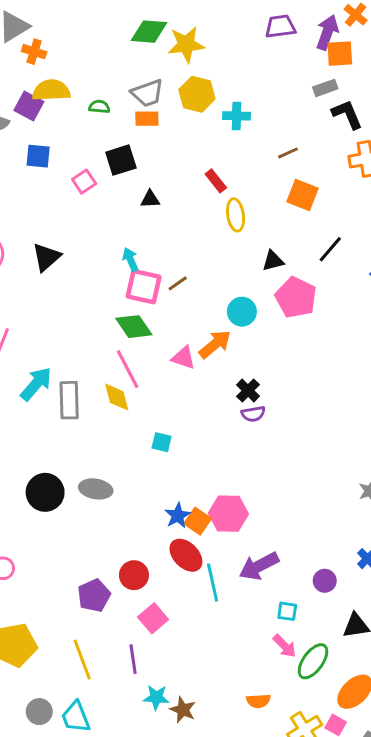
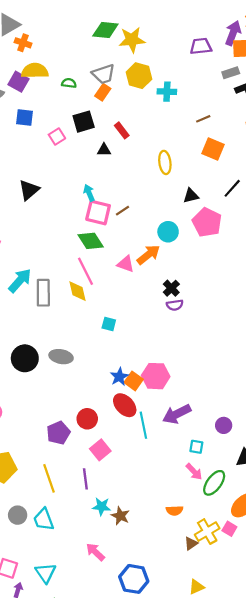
purple trapezoid: (280, 26) -> (201, 46), moved
orange rectangle: (147, 119) -> (103, 92), turned -56
red rectangle: (216, 181) -> (122, 130), moved

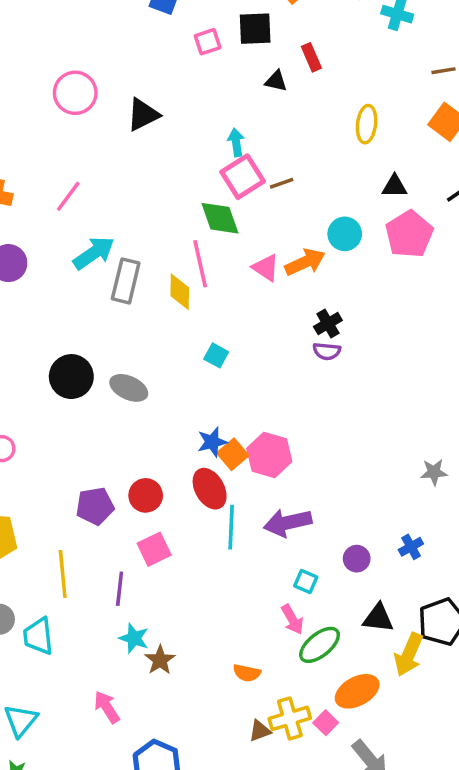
pink square: (98, 212) -> (243, 177), turned 30

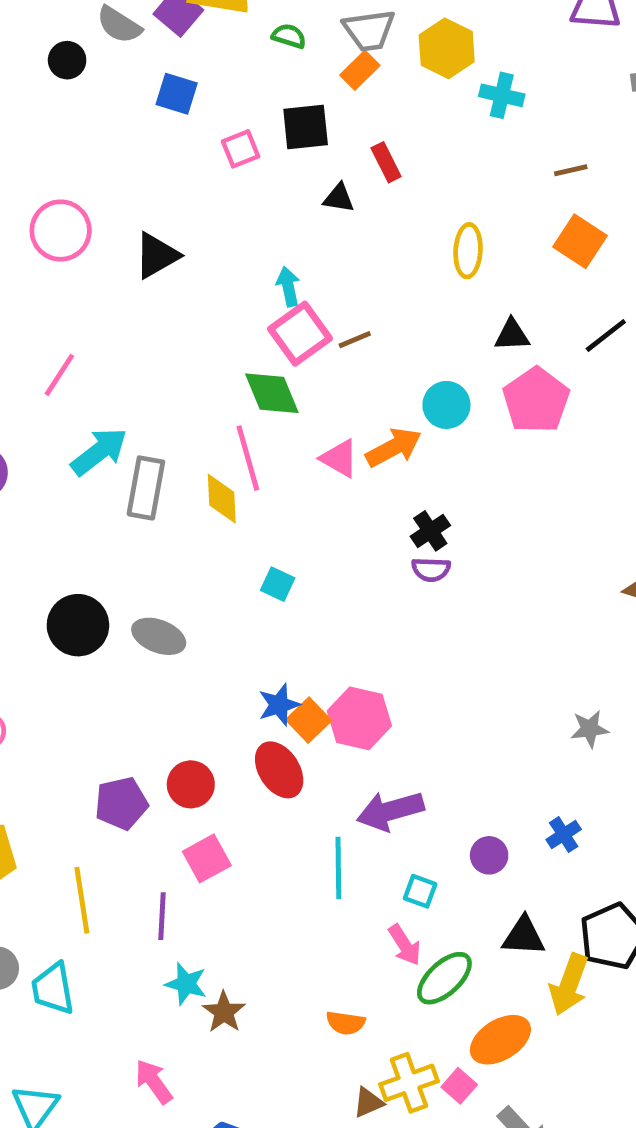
cyan line: (231, 527) -> (338, 868), moved

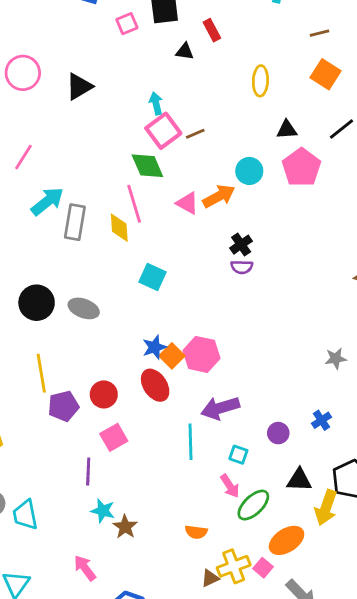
cyan square: (278, 584) -> (153, 277), size x1.4
yellow line: (82, 900) -> (41, 373), moved

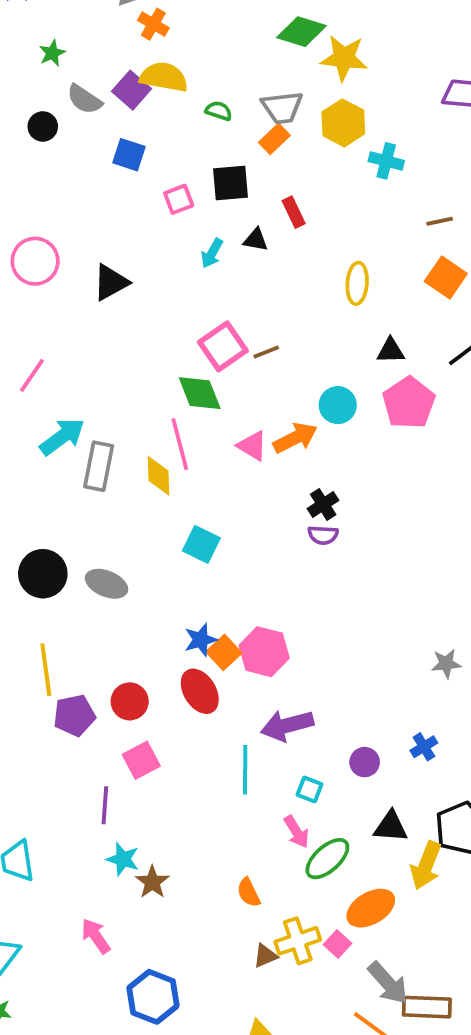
cyan arrow: (156, 103) -> (212, 253), moved, turned -140
orange semicircle: (196, 532) -> (249, 892), turned 55

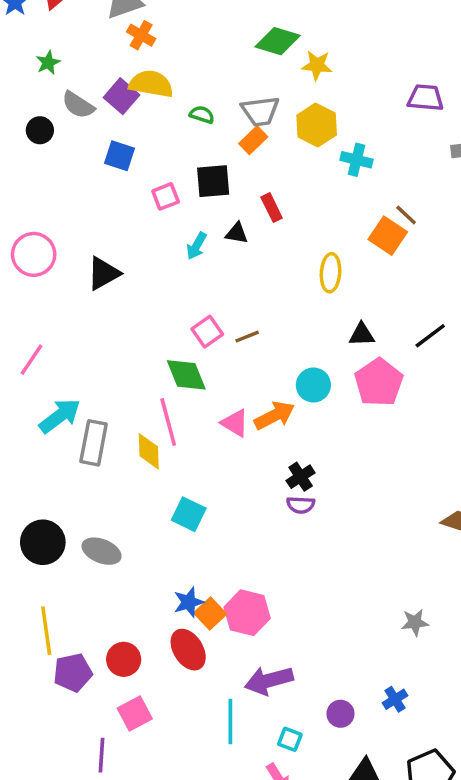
yellow star: (344, 58) -> (317, 65), size x0.7
brown line: (440, 221) -> (406, 215), turned 55
orange square: (446, 277) -> (388, 236), moved
pink square: (223, 346) -> (207, 332), size x0.7

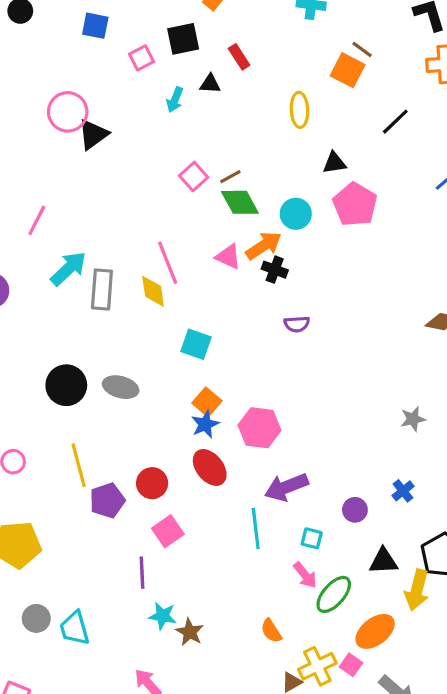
pink circle: (34, 254) -> (68, 112), moved
black line: (430, 336) -> (395, 122), moved
green diamond: (186, 375) -> (240, 202), moved
black cross: (301, 477) -> (275, 270), moved, turned -30
orange square: (210, 614) -> (207, 402), moved

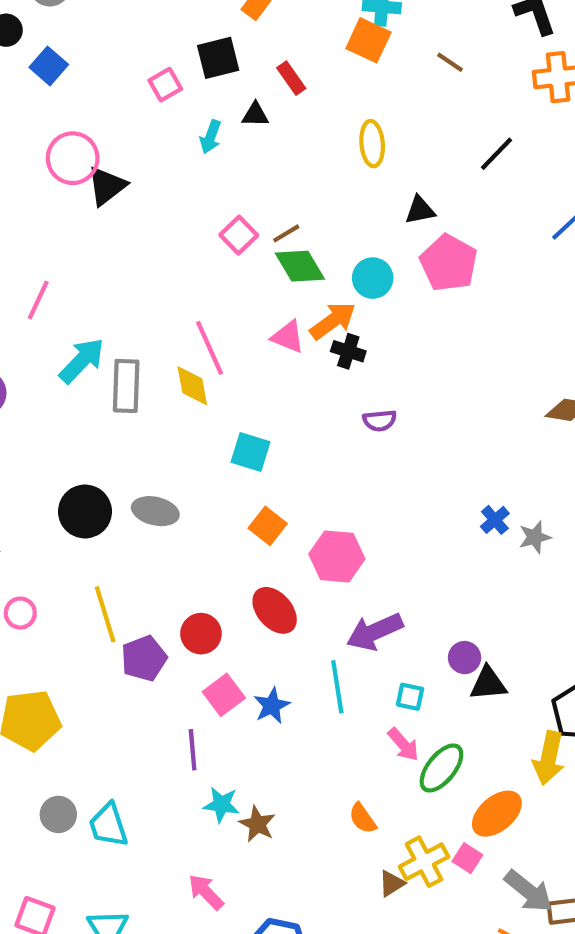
blue square: (95, 26) -> (49, 66), moved, turned 32
orange square: (348, 70) -> (368, 40), moved
blue star: (205, 424) -> (272, 706), moved
blue cross: (403, 491) -> (495, 520), moved
black triangle: (383, 561) -> (488, 684), moved

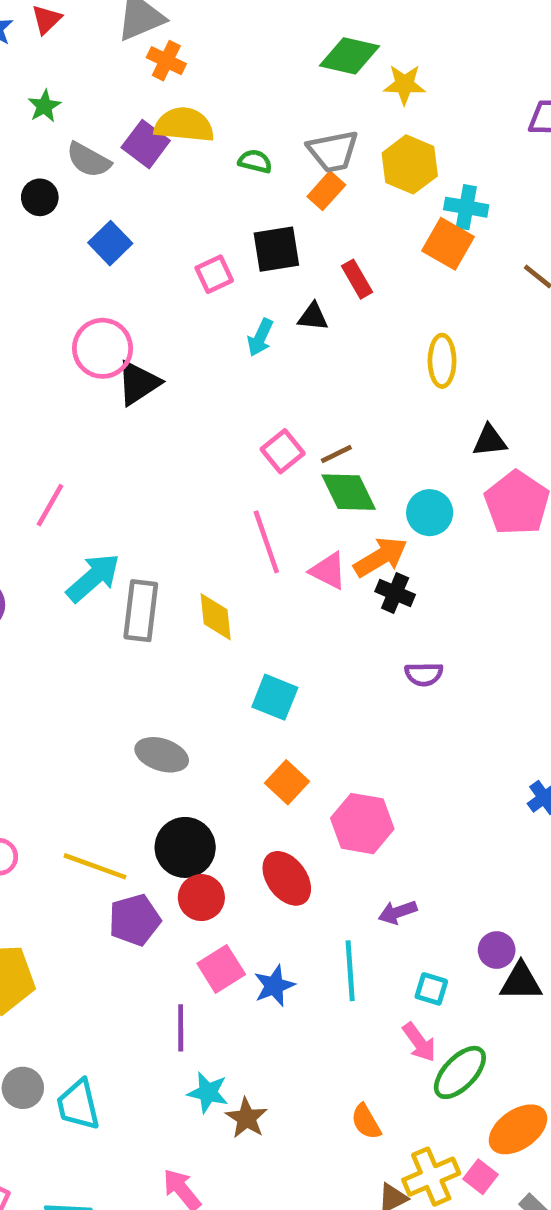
blue square: (49, 66) -> (110, 243), moved
pink line: (210, 348) -> (266, 542), moved
black circle: (85, 511) -> (185, 847), moved
yellow line: (105, 614) -> (95, 866), turned -58
purple arrow: (375, 632) -> (398, 912), size x0.6

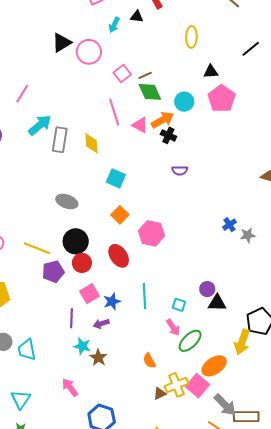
pink circle: (103, 348) -> (89, 52), moved
purple arrow: (398, 912) -> (101, 324), moved
pink square: (480, 1177) -> (197, 386), size x1.6

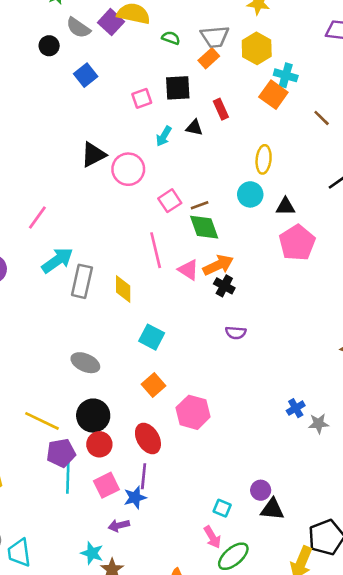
cyan circle: (184, 102) -> (250, 194), moved
cyan line: (144, 296) -> (68, 477), moved
purple line: (71, 318) -> (144, 476), moved

